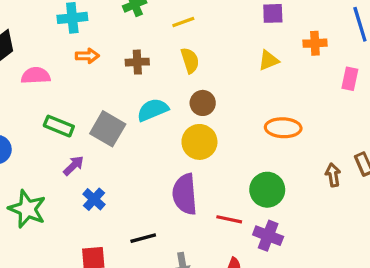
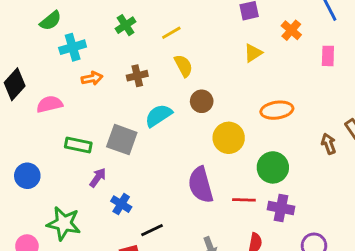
orange cross: (315, 43) -> (291, 30), turned -36
yellow circle: (199, 142) -> (229, 138), moved
black line: (143, 238) -> (152, 230), moved

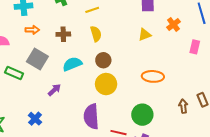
yellow circle: (229, 138) -> (106, 84), moved
gray square: (122, 140) -> (37, 59), moved
purple arrow: (98, 178) -> (54, 90), moved

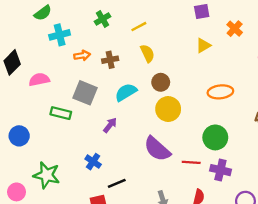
orange arrow: (32, 30) -> (82, 56), moved
purple semicircle: (91, 116) -> (157, 149), turned -35

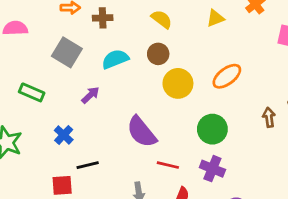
yellow semicircle: (147, 53) -> (162, 19), moved, turned -36
orange ellipse: (220, 92) -> (227, 76), turned -40
yellow circle: (168, 109) -> (178, 83), moved
green rectangle: (61, 113) -> (32, 92), moved
red line: (191, 162) -> (168, 165), moved

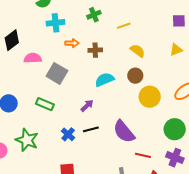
gray square: (67, 52) -> (57, 73), moved
black line: (88, 165) -> (91, 129), moved

